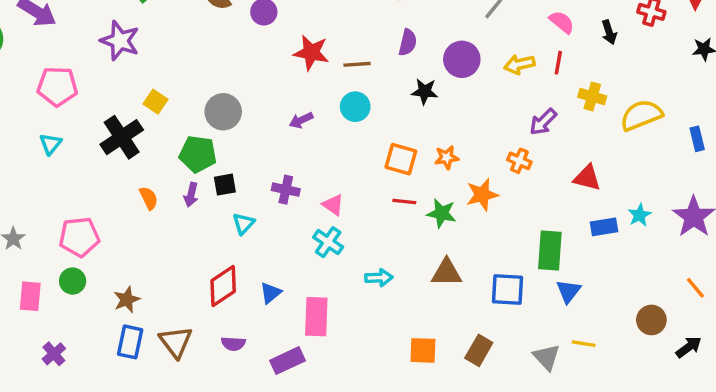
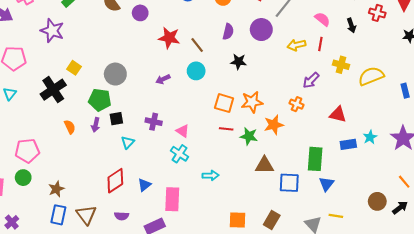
purple circle: (462, 59) -> (261, 30), moved
brown line: (357, 64) -> (197, 45), turned 56
orange star: (447, 157) -> (252, 102), size x1.5
brown triangle: (447, 273) -> (264, 165), moved
black arrow: (689, 347) -> (400, 208), moved

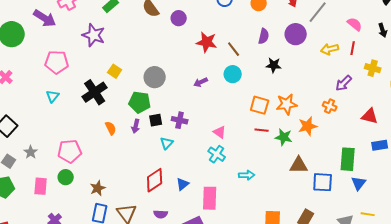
purple cross: (154, 122) -> (180, 120), moved

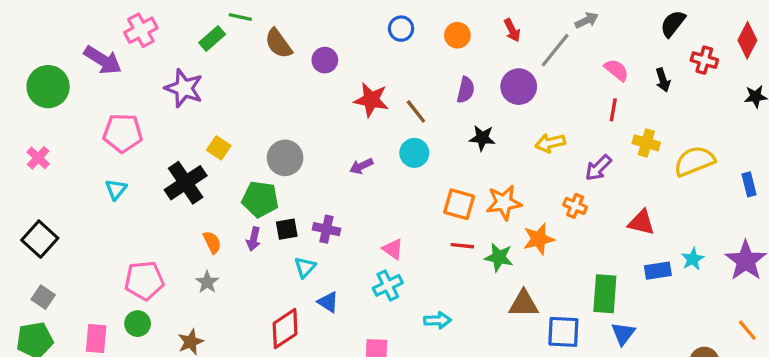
yellow arrow: (330, 49) -> (550, 143), moved
gray star: (31, 152) -> (207, 282), moved
cyan cross: (217, 154) -> (388, 285), turned 30
blue triangle: (183, 184) -> (328, 302), moved, turned -48

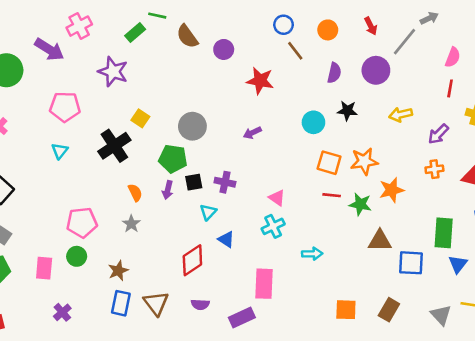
pink semicircle: (616, 70) -> (453, 57), turned 72
brown line: (416, 111) -> (295, 51), moved
cyan circle: (414, 153) -> (313, 122), moved
orange cross: (575, 206) -> (434, 169), moved, turned -30

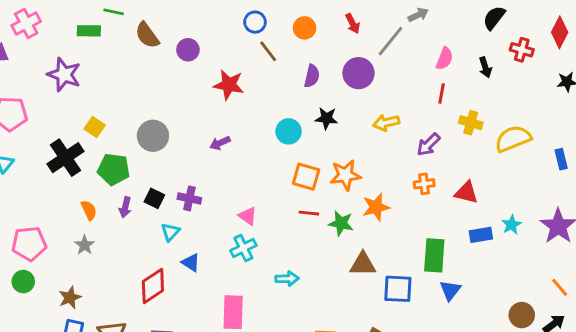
green rectangle: (135, 33) -> (89, 31), turned 42
green pentagon: (173, 159) -> (114, 169), moved
black square: (194, 182) -> (154, 198), turned 36

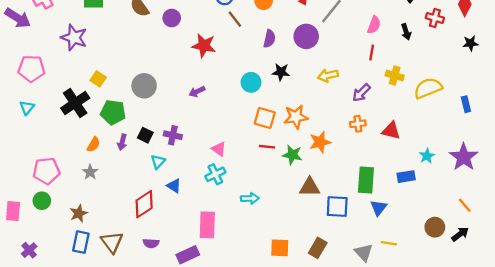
orange semicircle: (89, 210) -> (94, 144), turned 56
blue rectangle: (481, 235) -> (406, 177), moved

